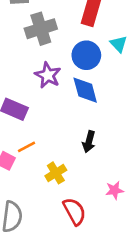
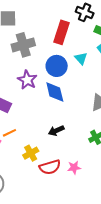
black arrow: (89, 142) -> (56, 131), turned 49
red semicircle: (74, 211) -> (50, 167), moved, turned 100

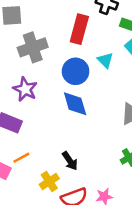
purple star: (27, 80) -> (25, 89), moved
black arrow: (56, 131) -> (70, 161), moved, turned -98

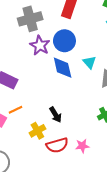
cyan triangle: (105, 60) -> (90, 62), moved
purple star: (25, 89) -> (40, 45), moved

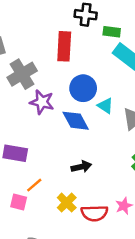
blue circle: (64, 41) -> (83, 88), moved
black arrow: (56, 115) -> (81, 167), moved, turned -56
red semicircle: (57, 145) -> (94, 213), turned 30

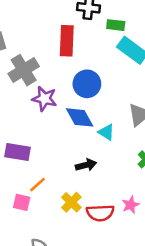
cyan triangle: (105, 106) -> (106, 132), moved

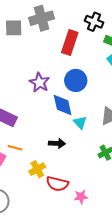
gray cross: (24, 70) -> (42, 18), moved
orange line: (38, 185) -> (15, 148), turned 40
pink star: (131, 205) -> (81, 197), moved

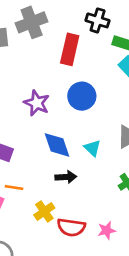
blue diamond: (63, 105) -> (57, 145), moved
pink star: (81, 197) -> (107, 230), moved

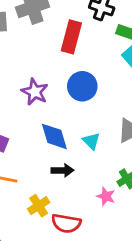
pink star: (107, 230) -> (106, 196), moved, turned 30

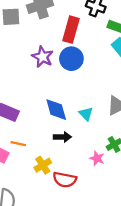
blue circle: (82, 86) -> (71, 59), moved
purple star: (35, 92) -> (43, 57), moved

